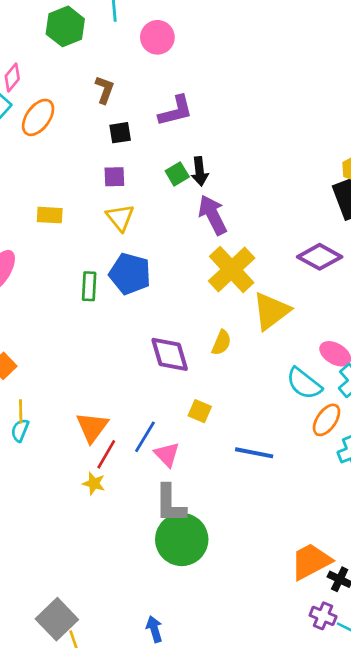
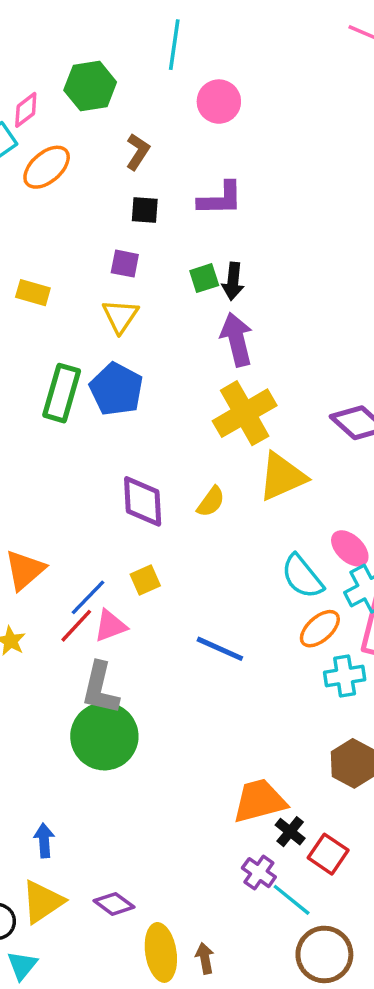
green hexagon: (65, 26) -> (90, 86), moved
green rectangle: (89, 286) -> (62, 393), size x1.5
yellow square: (200, 411) -> (145, 580), moved, turned 30
red line: (106, 454) -> (76, 626), moved
pink triangle: (167, 455) -> (110, 626), turned 40

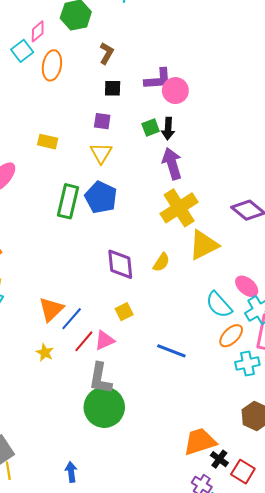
pink circle: (219, 102) -> (175, 91), moved
orange ellipse: (47, 167) -> (52, 65), turned -36
blue line: (88, 597) -> (72, 319), moved

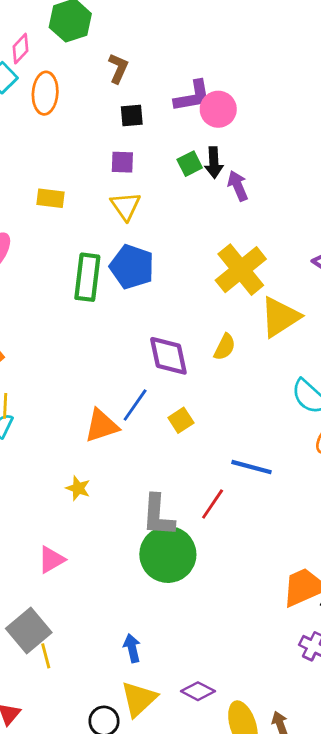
purple arrow: (172, 164) -> (238, 186), moved, size x0.7
orange triangle: (51, 309) -> (102, 426), moved, turned 32
blue line: (72, 319) -> (135, 405), moved
pink triangle: (105, 340) -> (51, 560), moved
red line: (84, 341) -> (213, 504), moved

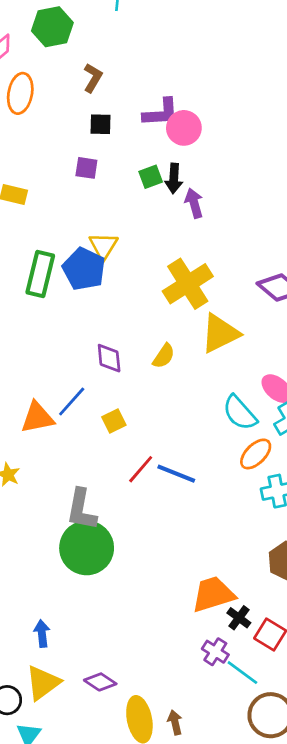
yellow triangle: (126, 206) -> (103, 246), moved
purple diamond: (168, 356) -> (109, 358), size x0.7
red line: (213, 504) -> (141, 469), moved

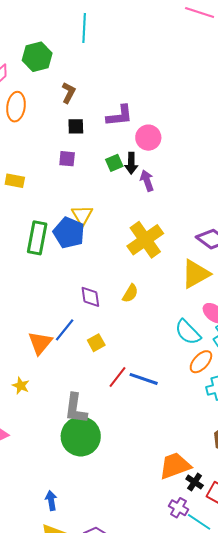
pink circle: (184, 128) -> (148, 138), moved
yellow triangle: (220, 333) -> (196, 274), moved
orange triangle: (37, 418) -> (40, 343), turned -36

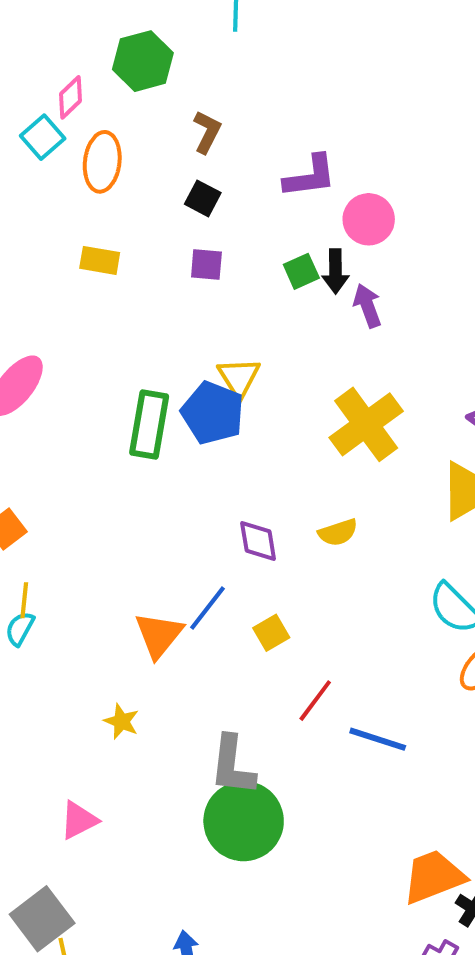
black square: (76, 126) -> (203, 198), moved, turned 30
yellow rectangle: (15, 181) -> (100, 260), moved
yellow semicircle: (130, 293) -> (338, 532), turned 42
blue line: (144, 379) -> (378, 739), moved

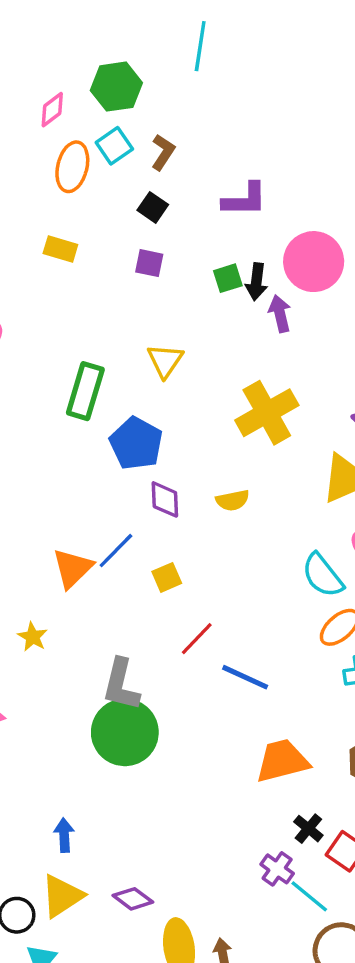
cyan square: (43, 137) -> (114, 146), moved
pink circle: (369, 219) -> (314, 262), moved, size x1.4
blue pentagon: (213, 413) -> (136, 443), moved
orange trapezoid: (434, 877) -> (282, 761), moved

